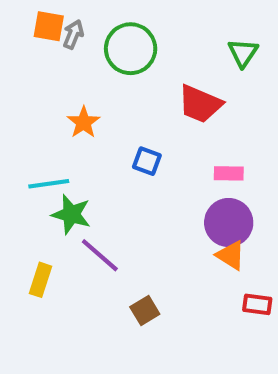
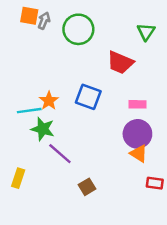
orange star: (84, 122) -> (49, 101), moved
blue square: (147, 161) -> (88, 97), size x1.5
yellow rectangle: (41, 280) -> (18, 178), moved

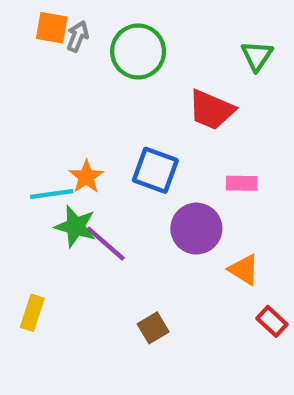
purple circle: (137, 134) -> (196, 229), moved
purple line: (60, 154) -> (106, 244), moved
red rectangle: (155, 183) -> (272, 321), turned 35

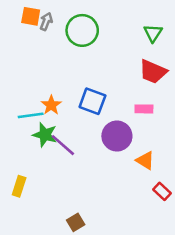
red trapezoid: (211, 110) -> (153, 72), moved
brown square: (153, 328) -> (76, 222), moved

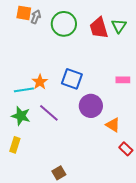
red trapezoid: (153, 72) -> (99, 28), moved, turned 50
pink rectangle: (144, 109) -> (123, 80), moved
green star: (45, 135) -> (21, 116), moved

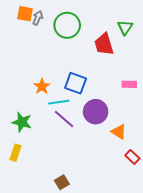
red trapezoid: (99, 28) -> (104, 44), moved
cyan line: (24, 90) -> (59, 102), moved
purple line: (49, 113) -> (64, 119), moved

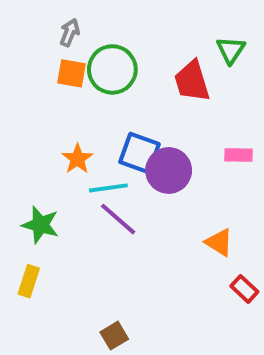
orange square: (25, 14) -> (72, 73), moved
green circle: (67, 25) -> (112, 69), moved
purple circle: (96, 112) -> (169, 170), moved

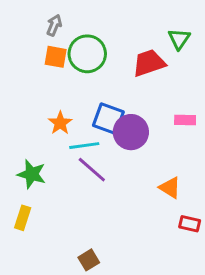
red trapezoid: (192, 81) -> (149, 63), turned 88
red rectangle: (244, 289) -> (190, 224), turned -30

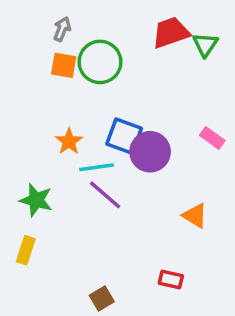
red trapezoid: (149, 63) -> (171, 33), moved
pink rectangle: (185, 120) -> (212, 138), turned 35
red rectangle: (190, 224) -> (171, 280), moved

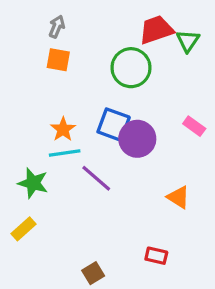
green circle: (100, 62) -> (131, 68), moved
cyan line: (97, 167) -> (65, 153), moved
yellow rectangle: (26, 250) -> (24, 229), turned 30

